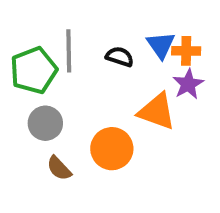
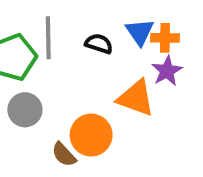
brown semicircle: (59, 168) -> (64, 155), moved

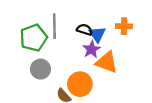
blue triangle: (140, 32) -> (97, 34), moved
purple star: (167, 71) -> (91, 49), moved

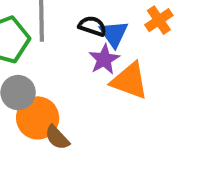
orange cross: (124, 26) -> (159, 20), turned -35
orange circle: (80, 84) -> (38, 118), moved

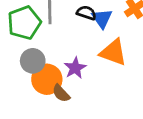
purple star: (104, 59) -> (75, 68), moved

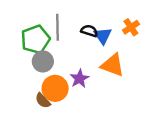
gray circle: (33, 61) -> (43, 61), moved
brown semicircle: (61, 93) -> (43, 101), moved

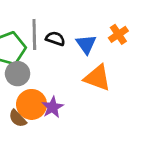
black semicircle: (89, 31) -> (55, 39), moved
purple star: (80, 79) -> (53, 107), moved

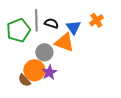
gray circle: (18, 74) -> (44, 52), moved
orange triangle: (97, 78) -> (64, 42), moved

